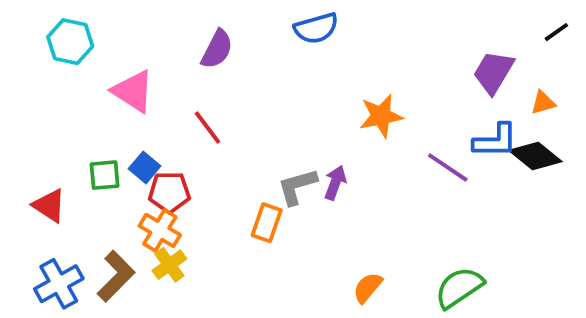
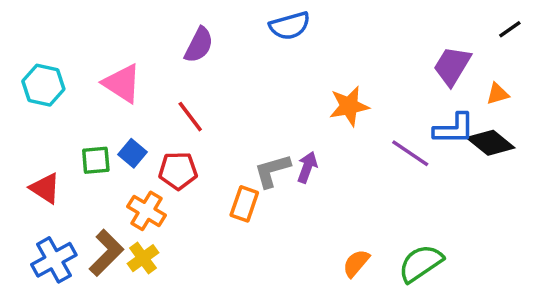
cyan hexagon: (70, 42) -> (43, 85), moved
red pentagon: (169, 192) -> (178, 171), moved
yellow cross: (169, 265) -> (143, 258), moved
orange semicircle: (368, 288) -> (356, 263), moved

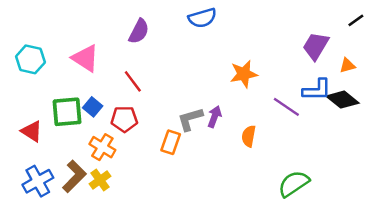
green square: (96, 160) -> (67, 112), size x1.5
orange semicircle: (356, 263) -> (249, 136), moved, turned -30

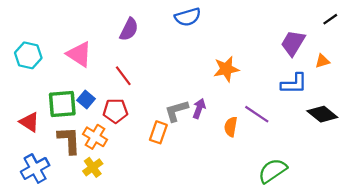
black diamond: (342, 100) -> (322, 114), moved
purple line: (286, 107) -> (257, 114), moved
brown L-shape: (74, 176) -> (69, 140), moved, turned -48

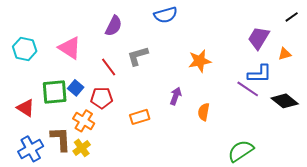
gray L-shape: (176, 111) -> (138, 56), moved
purple line: (257, 114) -> (248, 89), moved
orange rectangle: (158, 132) -> (140, 117), turned 54
brown L-shape: (69, 140) -> (61, 139), moved

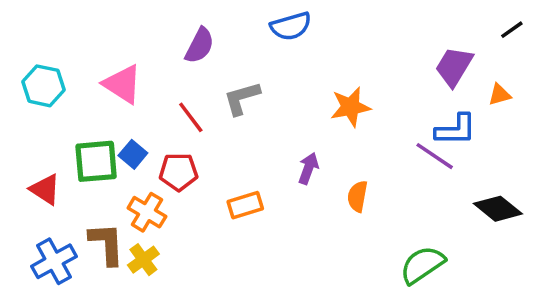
black diamond: (285, 101) -> (498, 209), moved

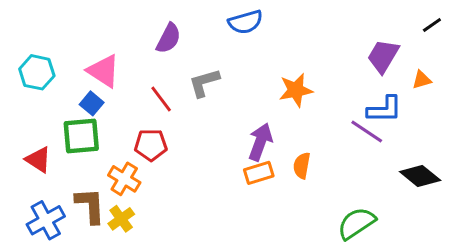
blue square: (133, 154) -> (92, 103), moved
purple arrow: (308, 168) -> (260, 142), size x1.4
orange rectangle: (245, 205) -> (259, 173), moved

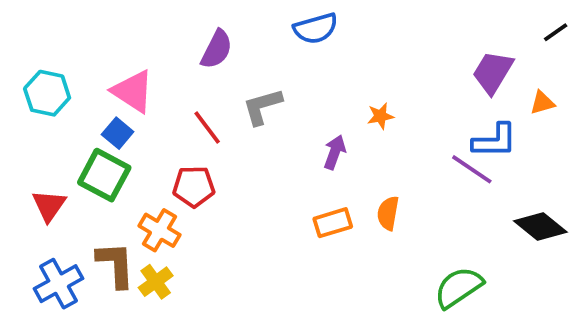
orange star: (296, 90) -> (380, 116), size x0.6
green square: (81, 136) -> (104, 175), turned 33
purple arrow: (260, 142) -> (335, 152), moved, size x0.7
red triangle: (38, 160) -> (49, 206), turned 32

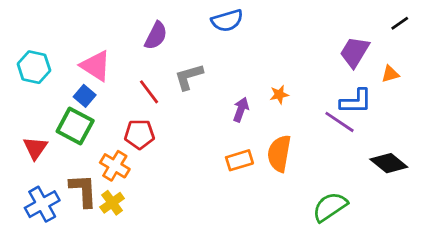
orange star: (380, 116) -> (279, 95), moved
orange semicircle: (388, 213) -> (279, 153), size x1.5

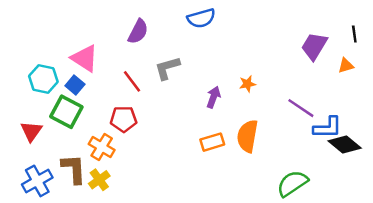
black line: (400, 23) -> (354, 34), moved, turned -63
cyan hexagon: (34, 67) -> (43, 79), moved
blue L-shape: (356, 101) -> (328, 128), moved

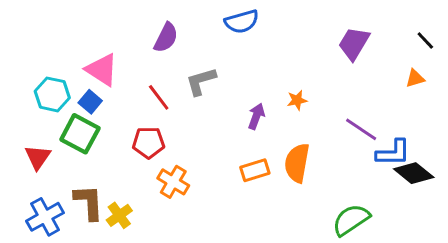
black line: (354, 34) -> (425, 41), turned -35
purple trapezoid: (314, 46) -> (354, 43), moved
orange cross: (102, 147) -> (173, 182), moved

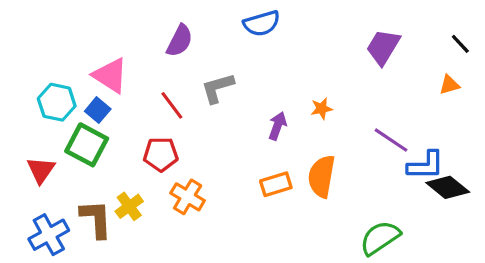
yellow cross: (119, 215) -> (129, 206), moved

